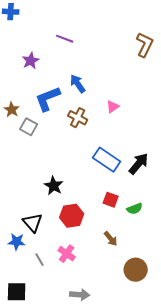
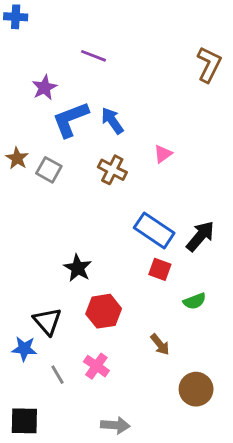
blue L-shape: (48, 99) -> (70, 119), moved
gray square: (29, 127) -> (49, 170), moved
red square: (111, 200) -> (160, 269), moved

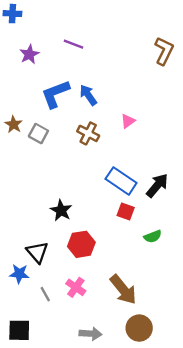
purple star: (45, 88) -> (29, 54), moved
brown arrow: (160, 344) -> (123, 290), moved, size x1.8
brown circle: (196, 389) -> (139, 328), moved

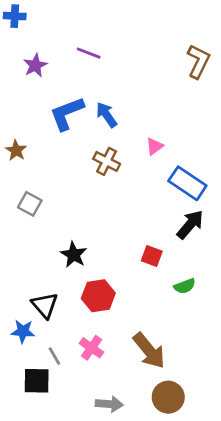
gray square: (38, 133) -> (30, 204), moved
blue rectangle: (121, 181) -> (187, 183), moved
black square: (19, 330) -> (37, 381), moved

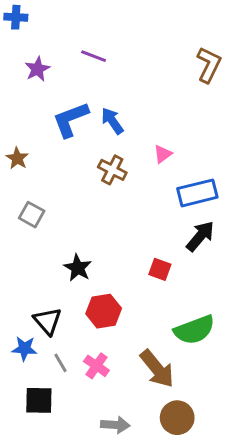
blue rectangle: (187, 183) -> (197, 193), turned -48
green semicircle: (185, 286) -> (194, 330), moved, size x1.8
gray line: (54, 356) -> (60, 363), moved

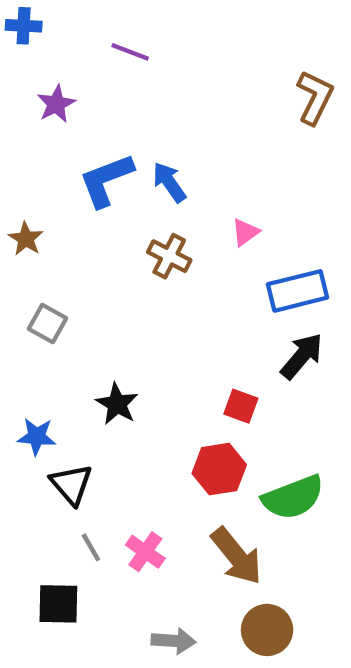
purple line: (94, 56) -> (130, 52), moved
red hexagon: (104, 311) -> (219, 469), moved
blue star: (24, 349) -> (37, 437), moved

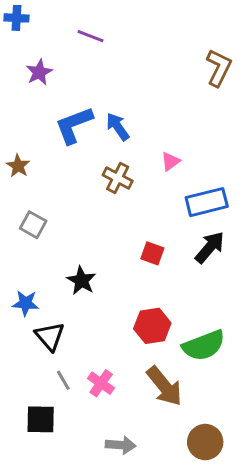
red square: (241, 406) -> (152, 253), moved
brown circle: (267, 630) -> (205, 442), moved

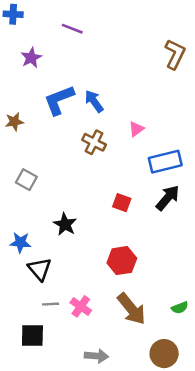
brown star: (18, 166) -> (14, 122), moved, turned 30
green semicircle: (204, 345) -> (180, 308), moved, size x0.5
gray line: (63, 380) -> (51, 304), turned -63

